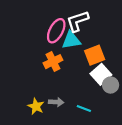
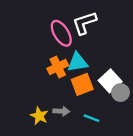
pink ellipse: (56, 31) -> (61, 33), turned -60
cyan triangle: (71, 40) -> (78, 62), moved
orange square: (95, 55) -> (82, 84), moved

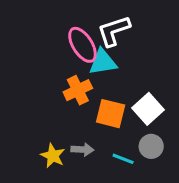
cyan triangle: (78, 62) -> (103, 62), moved
orange square: (82, 84) -> (111, 114), turned 35
gray circle: (121, 93) -> (151, 146), moved

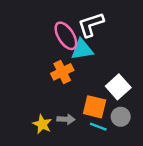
orange square: (111, 114) -> (95, 107), moved

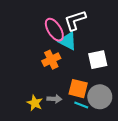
cyan triangle: (82, 50) -> (68, 41), turned 36
white square: (118, 87) -> (98, 60), moved, turned 30
gray circle: (121, 117) -> (100, 97), size x1.5

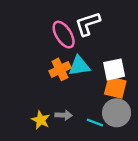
cyan triangle: (68, 41) -> (79, 66), moved, turned -36
orange square: (78, 89) -> (115, 88), moved

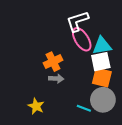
pink ellipse: (64, 35) -> (82, 39), moved
cyan triangle: (79, 66) -> (102, 46), moved
gray arrow: (64, 115) -> (56, 79), moved

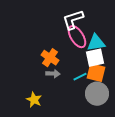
orange cross: (53, 62) -> (50, 58), turned -30
cyan line: (84, 108) -> (80, 77), moved, turned -48

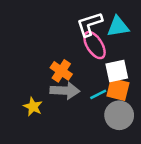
cyan triangle: (96, 43) -> (118, 27), moved
gray arrow: (53, 74) -> (65, 91), size x1.6
yellow star: (34, 100) -> (33, 107), moved

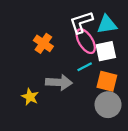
orange cross: (61, 71) -> (43, 43), moved
white square: (117, 71) -> (106, 51), moved
cyan line: (98, 94) -> (85, 67), moved

